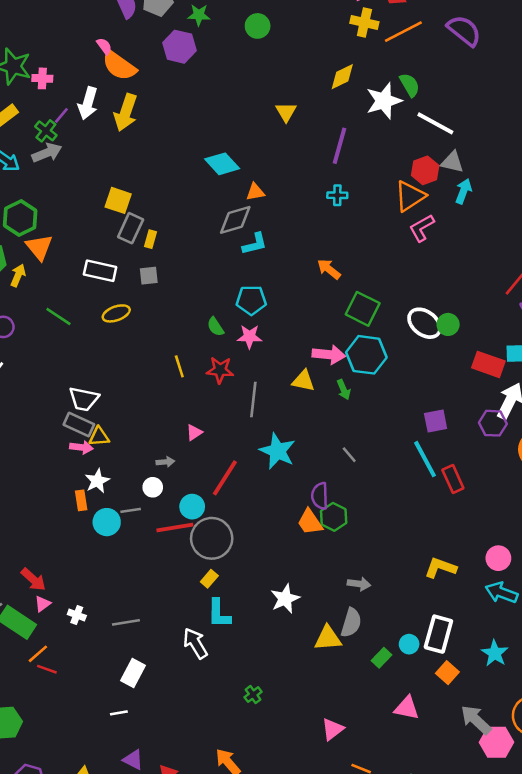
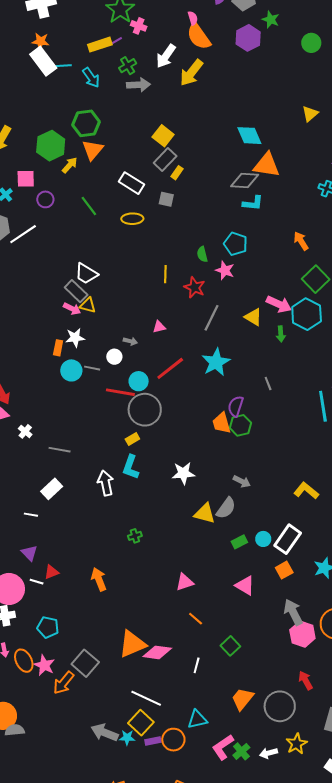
purple line: (61, 115) -> (116, 41), moved
gray arrow: (47, 153) -> (138, 85), moved
orange triangle: (255, 192) -> (267, 165), size x1.8

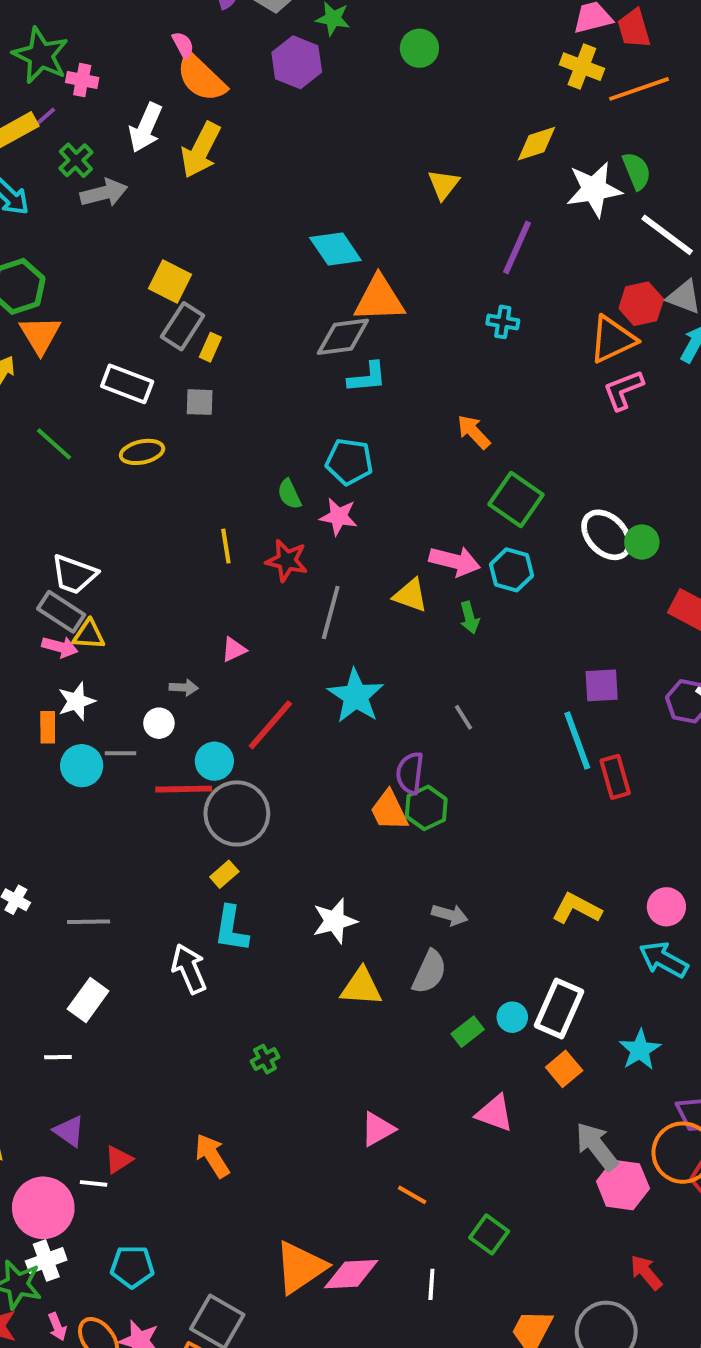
cyan hexagon: (307, 314) -> (512, 570), size x0.7
yellow triangle: (205, 514) -> (361, 987), moved

